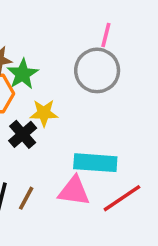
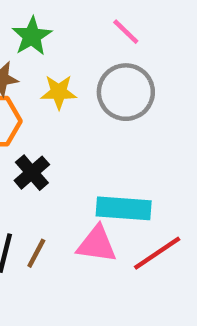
pink line: (106, 35) -> (126, 32), moved, turned -60
green star: (23, 74) -> (32, 36), moved
yellow star: (44, 113) -> (59, 92), moved

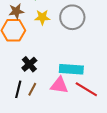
black cross: (32, 173) -> (29, 64), moved
red line: (157, 253) -> (86, 89), turned 65

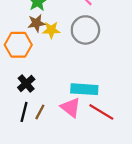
brown star: (16, 11) -> (36, 23), moved
black cross: (29, 64) -> (26, 83), moved
pink triangle: (59, 85) -> (71, 107), turned 30

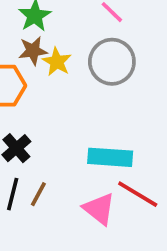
yellow star: (51, 30) -> (57, 62), turned 30
pink triangle: (71, 107) -> (99, 209), moved

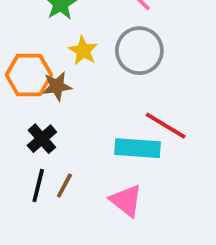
brown star: (33, 51) -> (57, 86), moved
red line: (138, 194) -> (166, 126), moved

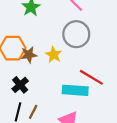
yellow star: (83, 51) -> (54, 55), moved

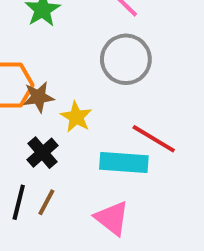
yellow star: (54, 55) -> (76, 117), moved
black cross: (20, 85) -> (42, 153), moved

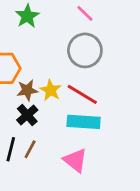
brown star: (39, 97) -> (27, 90), moved
red line: (154, 139) -> (82, 94), moved

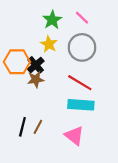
green star: (27, 16) -> (52, 20), moved
yellow star: (51, 90) -> (49, 44), moved
black cross: (27, 115) -> (36, 65), moved

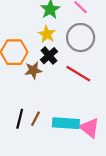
black cross: (36, 65) -> (49, 56), moved
cyan rectangle: (81, 105) -> (66, 123), moved
pink triangle: (74, 136) -> (90, 128), moved

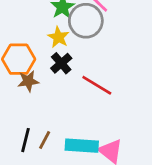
gray circle: (81, 38) -> (86, 21), moved
brown star: (33, 70) -> (28, 81), moved

